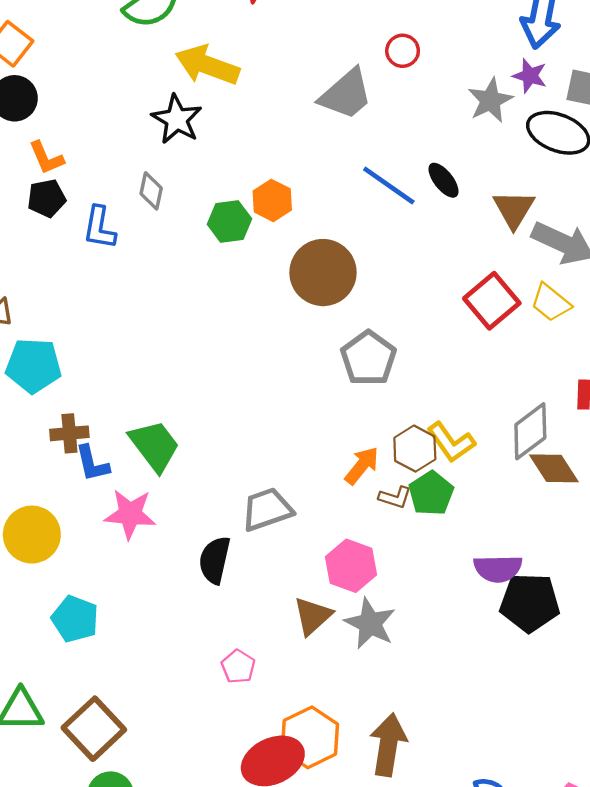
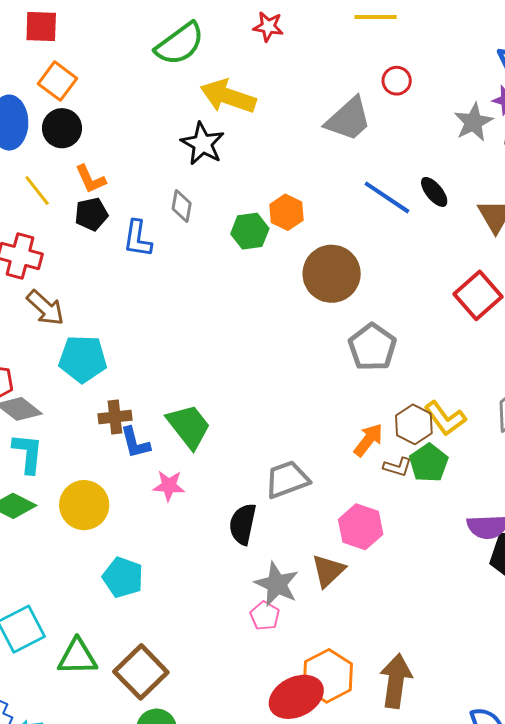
pink star: (130, 514) -> (169, 486), size x0.7
gray star: (370, 623) -> (277, 584), moved

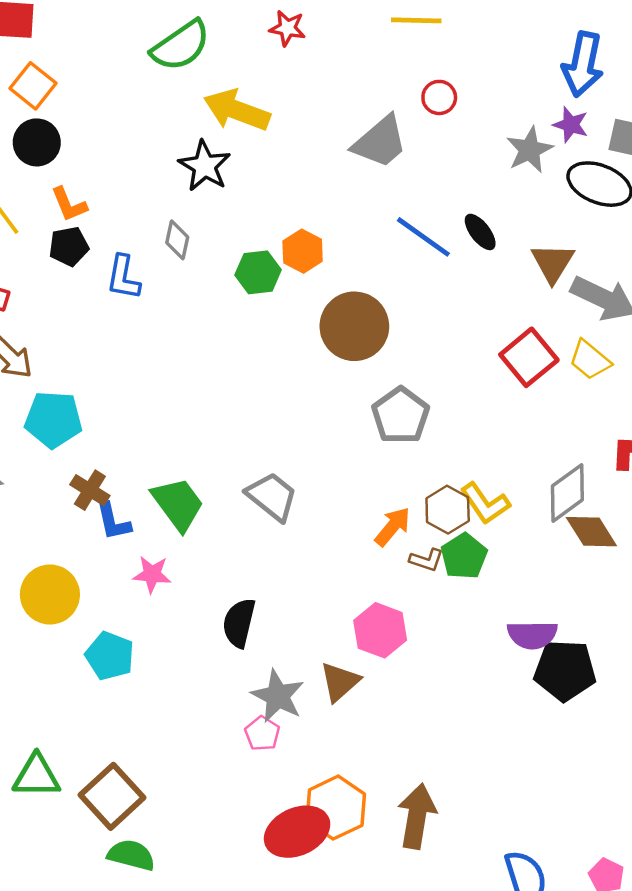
brown cross: (115, 417) -> (90, 490), turned 36
gray trapezoid: (287, 479) -> (272, 496), moved, turned 57
cyan pentagon: (123, 577) -> (110, 656), moved

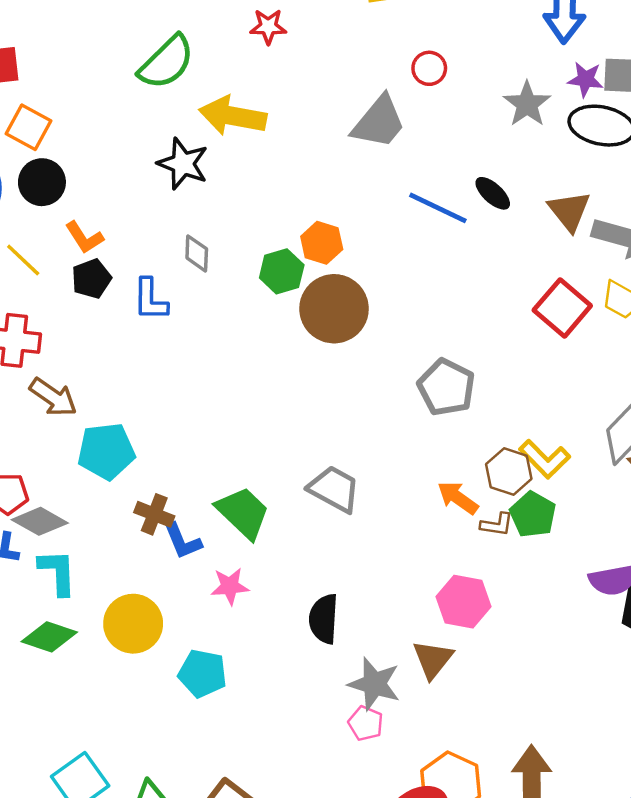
purple star: (571, 125) -> (586, 79), moved
black star: (205, 166) -> (183, 164), moved
brown circle: (354, 326) -> (334, 309), moved
orange arrow: (393, 527) -> (458, 498), turned -84

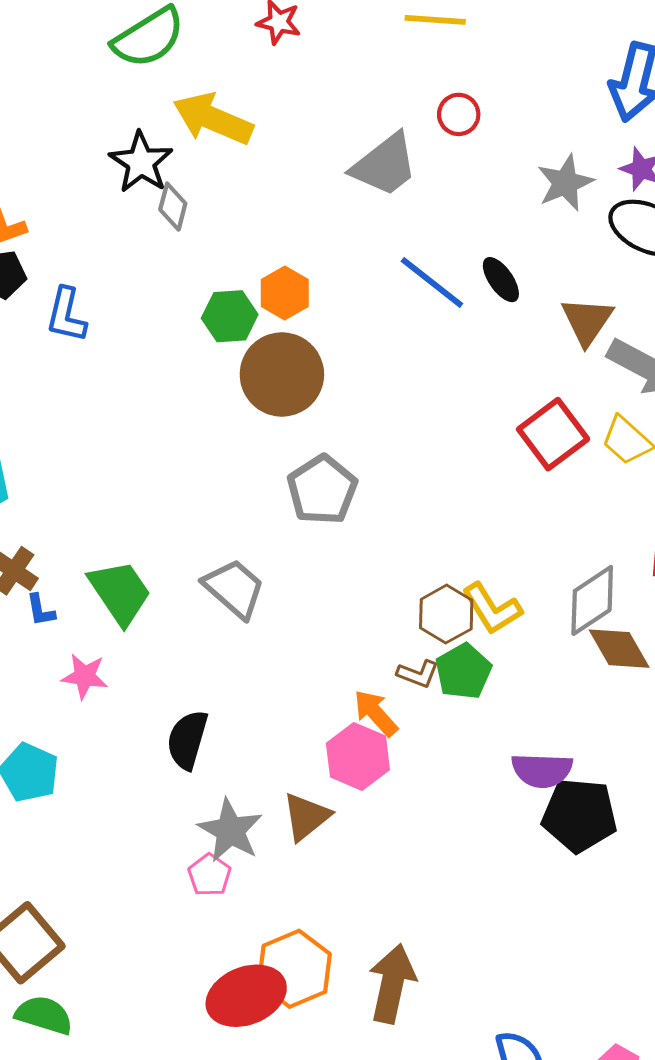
gray diamond: (197, 253) -> (173, 207), moved
gray pentagon: (446, 387) -> (322, 490), moved
orange arrow: (458, 498) -> (376, 713), moved
blue L-shape: (183, 541) -> (41, 610), size x0.7

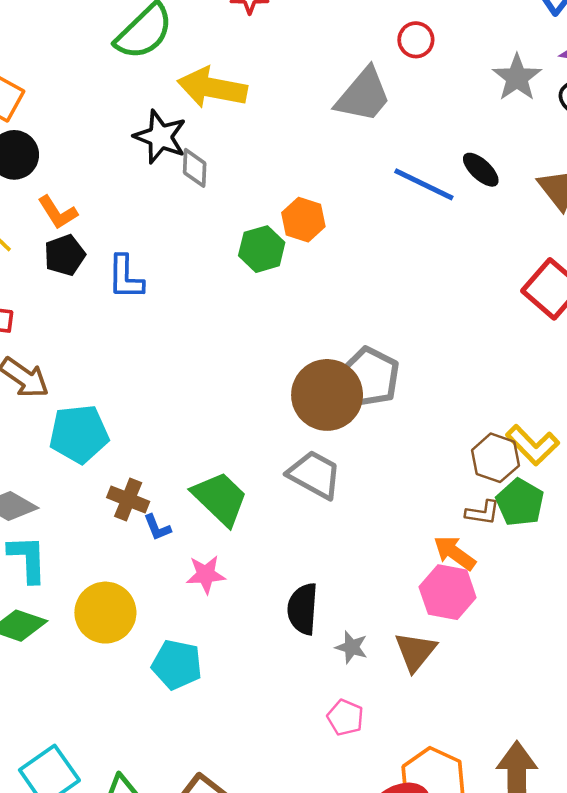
brown circle: (282, 374) -> (327, 395), moved
gray star: (230, 830) -> (352, 647), moved, size x0.6

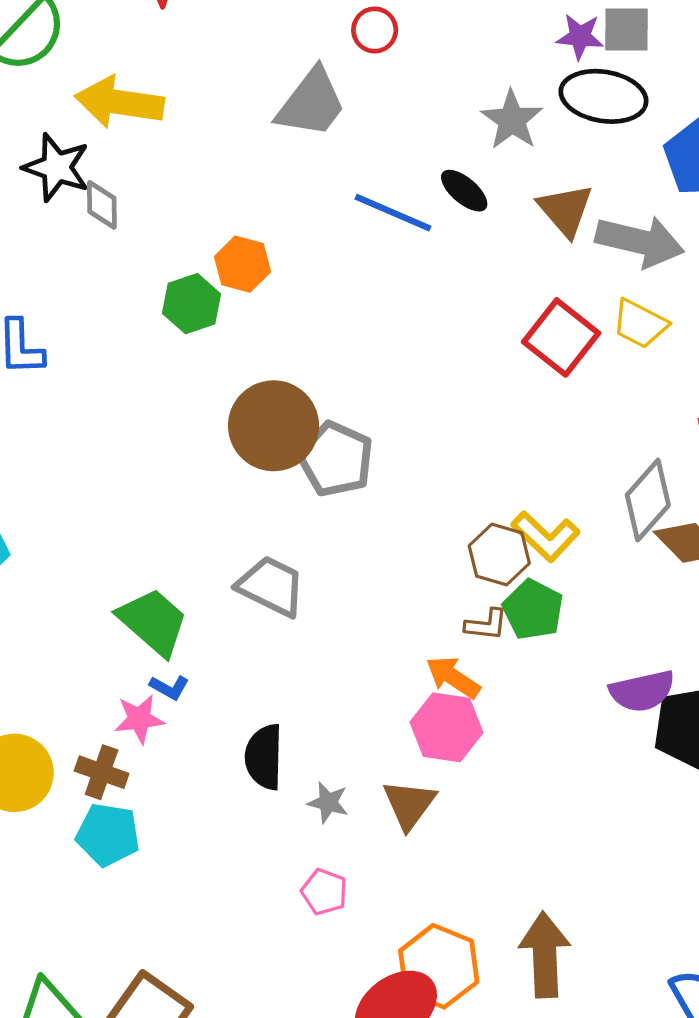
gray star: (517, 78) -> (512, 120), moved
brown circle: (327, 395) -> (274, 426), moved
brown cross: (128, 499) -> (102, 772), moved
blue L-shape: (157, 527) -> (169, 687), moved, turned -36

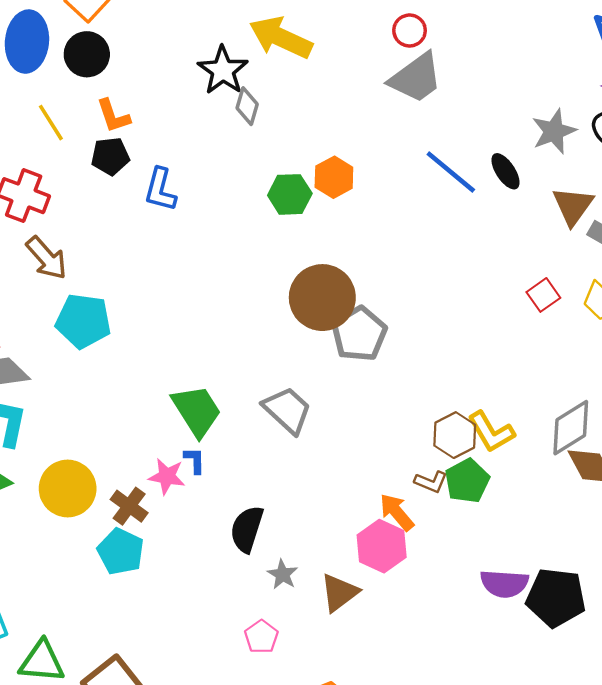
red circle: (375, 30) -> (410, 31), moved
red square: (561, 337) -> (543, 295), size x0.6
blue L-shape: (169, 687) -> (195, 460), turned -136
purple semicircle: (642, 691) -> (504, 584), moved

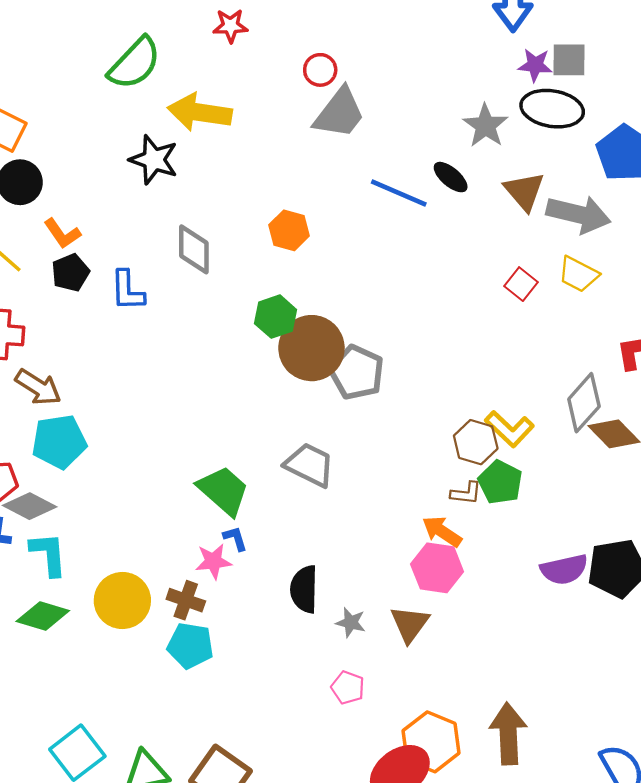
gray diamond: (247, 106) -> (194, 249), moved, size x1.4
green hexagon: (290, 194) -> (276, 317), moved
cyan pentagon: (83, 321) -> (59, 442), moved

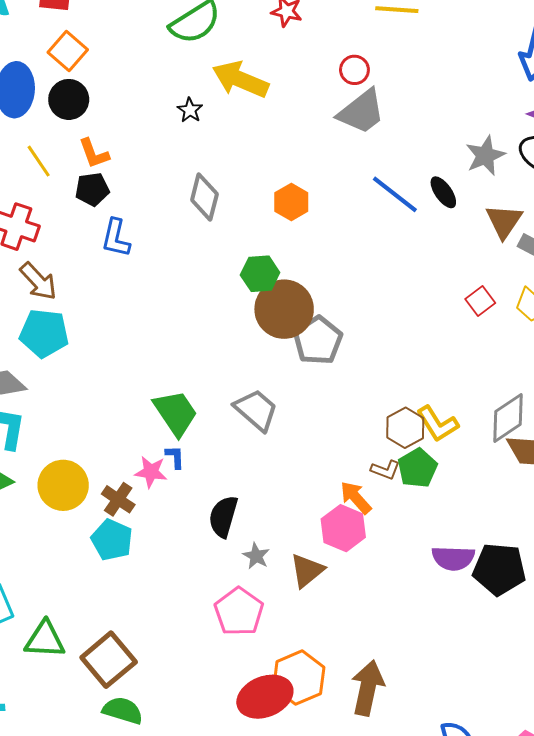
black star: (154, 160) -> (190, 110), size x0.6
blue L-shape: (127, 291) -> (116, 238), moved
pink pentagon: (348, 688) -> (239, 612), size x1.6

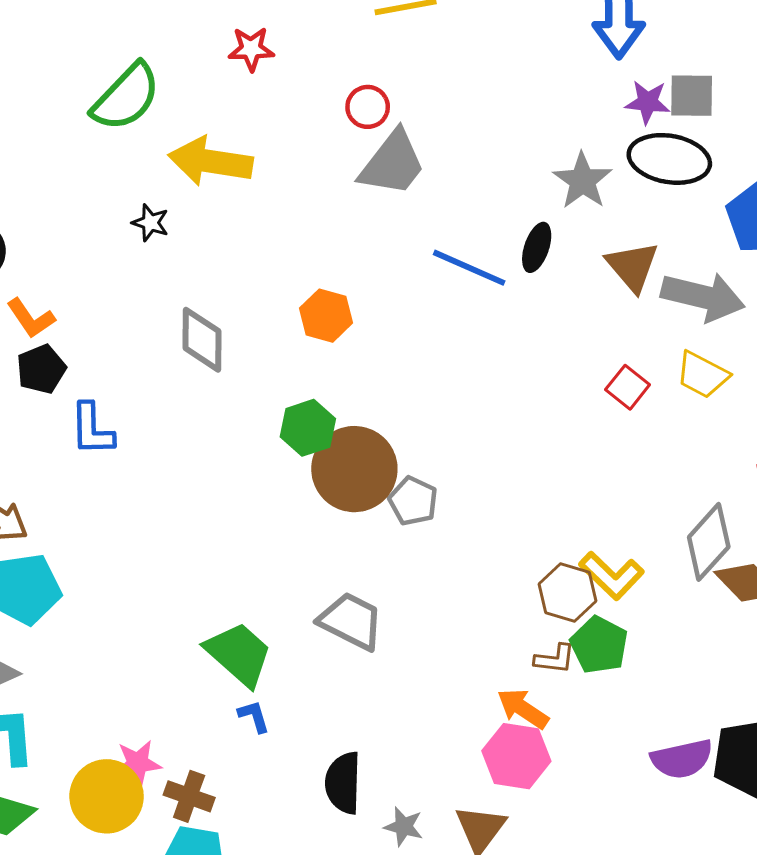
black ellipse: (443, 192) -> (537, 247), turned 68
gray pentagon: (318, 340) -> (413, 501), size x0.7
pink star: (151, 472) -> (138, 763), moved

